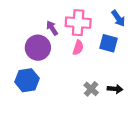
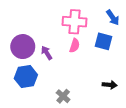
purple arrow: (52, 28) -> (47, 53), moved
purple circle: (38, 48) -> (23, 47), moved
gray cross: (91, 89) -> (63, 96), moved

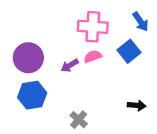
blue square: (103, 41) -> (129, 51), turned 36
pink semicircle: (74, 46) -> (93, 56), turned -128
purple arrow: (47, 53) -> (70, 65), moved, turned -88

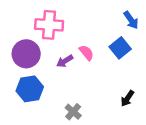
pink cross: (93, 27) -> (49, 25), moved
pink semicircle: (93, 56) -> (86, 53), turned 70
black arrow: (137, 105) -> (127, 98), turned 119

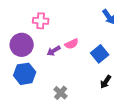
pink cross: (49, 25) -> (41, 21), size x0.7
blue square: (120, 48) -> (100, 54), moved
pink semicircle: (86, 53) -> (72, 44), turned 104

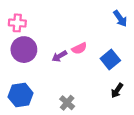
pink cross: (41, 21) -> (17, 23), moved
blue hexagon: (25, 74) -> (21, 95), moved

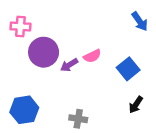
purple circle: (24, 50) -> (44, 52), moved
gray cross: (67, 103) -> (78, 119), turned -32

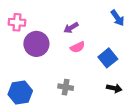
purple arrow: (69, 65) -> (71, 28), moved
black arrow: (136, 105) -> (114, 88), turned -112
gray cross: (78, 119) -> (66, 87), moved

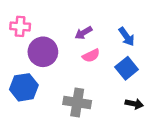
blue arrow: (117, 18) -> (127, 37), moved
gray cross: (66, 87) -> (77, 103), size x1.5
blue hexagon: (20, 93) -> (24, 87), moved

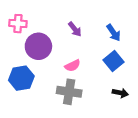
purple arrow: (83, 33) -> (75, 29), turned -98
pink semicircle: (91, 56) -> (73, 66), moved

